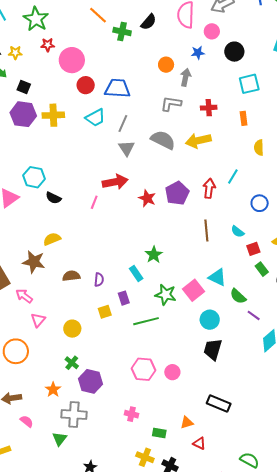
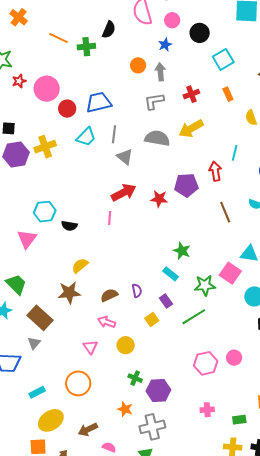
purple pentagon: (177, 193) -> (186, 185), turned -30
pink arrow: (24, 296) -> (107, 322), moved

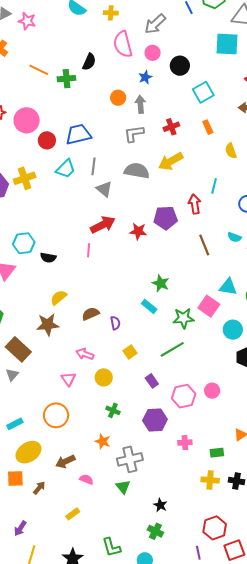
brown semicircle: (109, 295) -> (91, 314), moved
purple rectangle: (166, 301) -> (152, 381), moved
purple hexagon: (158, 390) -> (155, 420), moved

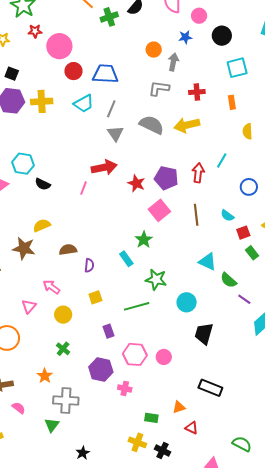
green cross: (66, 79) -> (109, 17), turned -30
pink square: (209, 306) -> (159, 210), moved
cyan circle: (233, 330) -> (187, 302), moved
pink cross: (185, 443) -> (125, 388), moved

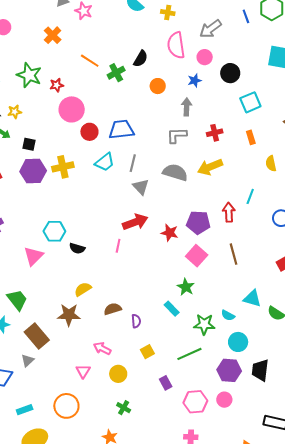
red star: (35, 31) -> (57, 85), moved
orange circle: (154, 50) -> (158, 86), moved
cyan semicircle: (227, 216) -> (228, 315), moved
purple hexagon: (101, 369) -> (229, 370), moved

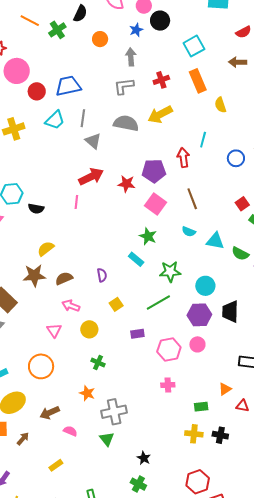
black circle: (230, 73) -> (160, 21), moved
orange rectangle: (251, 137) -> (198, 81), size x1.6
brown semicircle: (113, 309) -> (64, 278), moved
cyan semicircle: (228, 315) -> (189, 232), moved
purple rectangle: (166, 383) -> (137, 334), turned -64

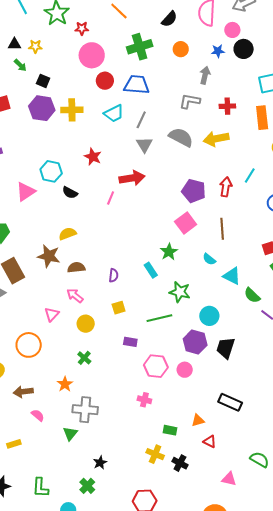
green cross: (57, 30) -> (140, 47), moved, size x1.4
red star: (126, 184) -> (93, 157), moved

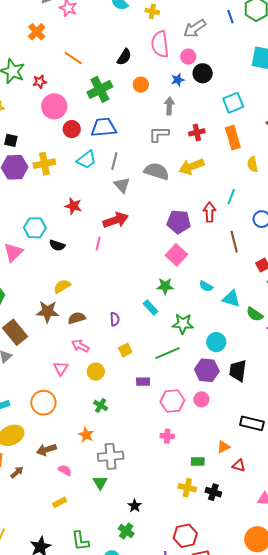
brown line: (222, 229) -> (234, 242), moved
green star: (169, 252) -> (165, 286), turned -30
yellow rectangle: (14, 444) -> (60, 502), moved

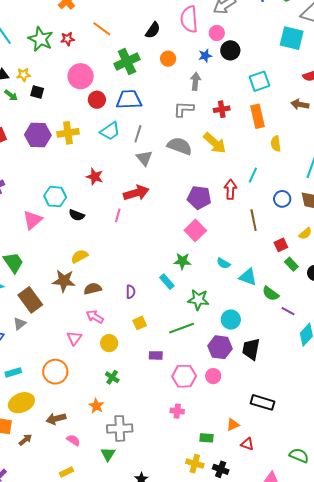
red star: (40, 82) -> (68, 39), moved
black square: (11, 140) -> (37, 92), moved
yellow arrow: (192, 167) -> (215, 143), turned -120

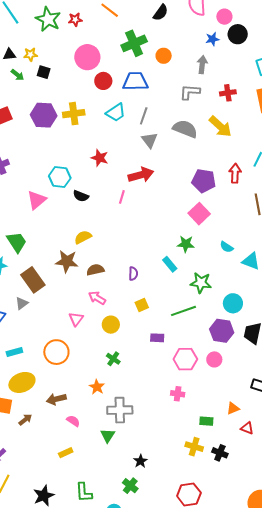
orange circle: (168, 59) -> (164, 56), moved

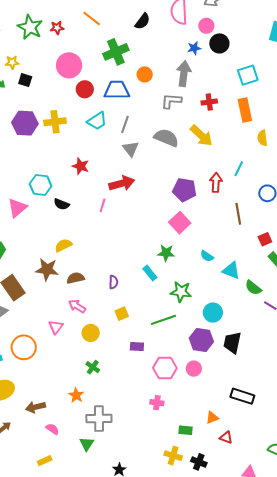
orange circle: (164, 56) -> (145, 74), moved
gray arrow: (202, 65) -> (184, 74), size x1.4
orange circle: (56, 352) -> (24, 347), moved

